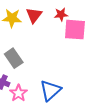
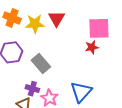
red star: (61, 14) -> (92, 47), moved

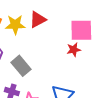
red triangle: (57, 18) -> (38, 20), turned 30

